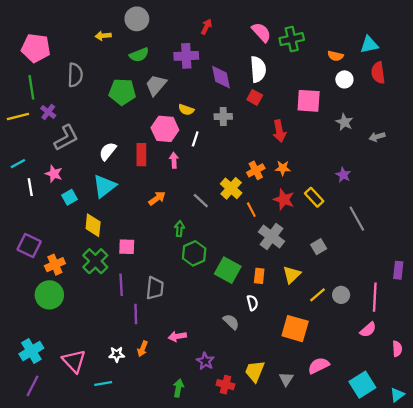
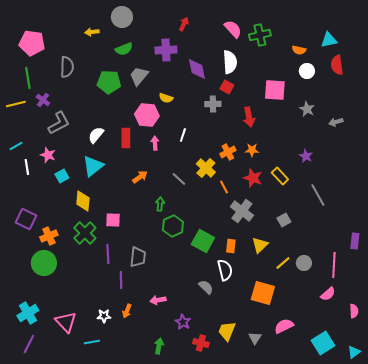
gray cross: (223, 116) -> (213, 104), moved
white line: (195, 139) -> (183, 135), moved
white semicircle: (252, 303) -> (225, 270), size x1.5

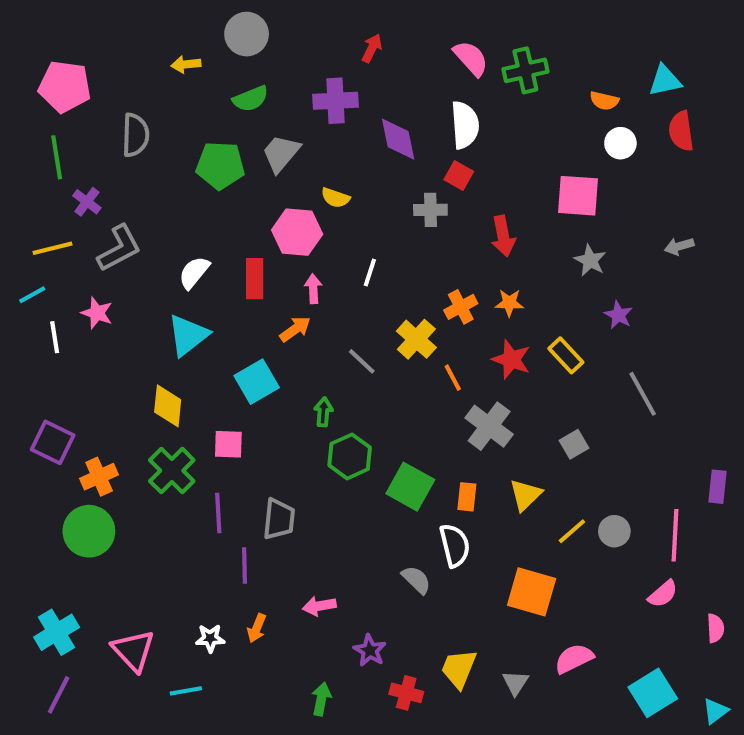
pink square: (275, 90) -> (578, 196), moved
yellow line: (16, 104) -> (53, 248), moved
gray star: (307, 109) -> (590, 260), moved
cyan square: (62, 176) -> (257, 382), moved, size x1.5
orange arrow: (140, 177) -> (295, 329), moved

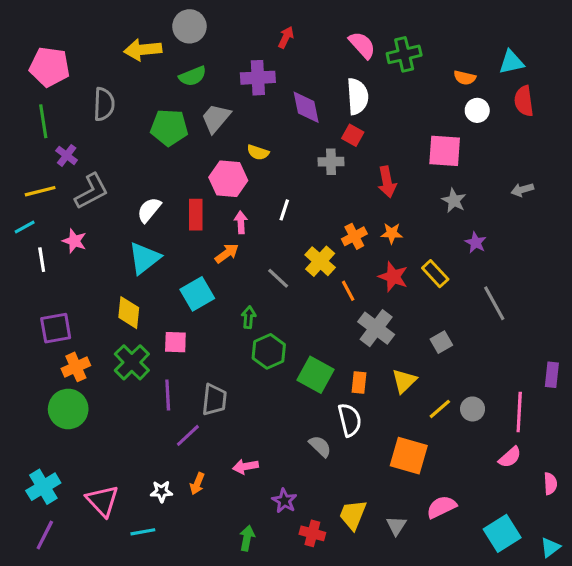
yellow arrow: (186, 64) -> (143, 50), size x1.6
purple square: (53, 442) -> (56, 328), moved, turned -36
purple line: (245, 566) -> (188, 435), turned 48

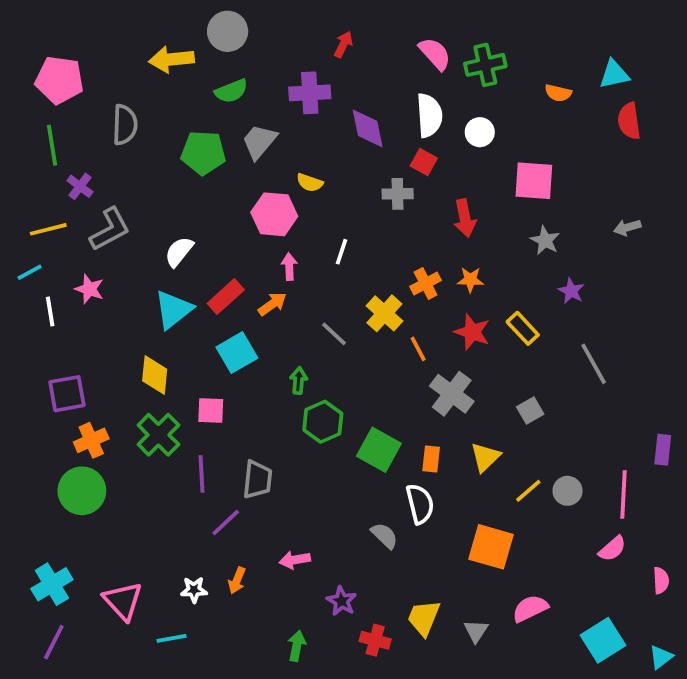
white circle: (477, 110) -> (480, 132), moved
red rectangle: (196, 215) -> (226, 297), moved, turned 48

